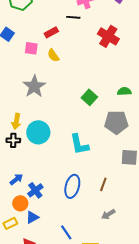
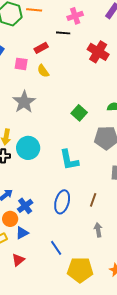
gray arrow: (108, 214) -> (98, 230), turned 112

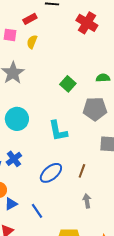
yellow semicircle: (43, 71) -> (32, 42), turned 56
blue ellipse: (62, 202) -> (51, 173), turned 35
blue cross: (25, 206) -> (14, 159), moved
blue line: (56, 248) -> (37, 211), moved

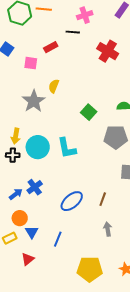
yellow semicircle: (32, 42) -> (54, 86), moved
cyan L-shape: (58, 131) -> (67, 148), moved
blue triangle: (11, 204) -> (32, 232), turned -32
blue line: (37, 211) -> (58, 239), turned 56

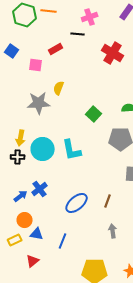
gray star: (34, 101) -> (39, 103), turned 30
blue triangle: (32, 232) -> (37, 234), turned -48

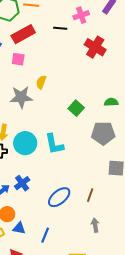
pink cross: (90, 17) -> (81, 15), moved
red rectangle: (56, 49) -> (23, 34), moved, size x1.6

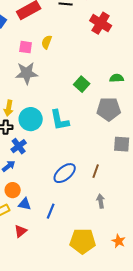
pink square: (18, 59) -> (26, 47), moved
yellow semicircle: (41, 82) -> (47, 42), moved
blue cross: (22, 183) -> (19, 146), moved

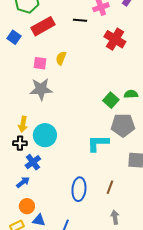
green square: (82, 84) -> (111, 100), moved
cyan L-shape: (60, 120) -> (98, 143), moved, turned 100
blue ellipse: (65, 173) -> (79, 189), turned -45

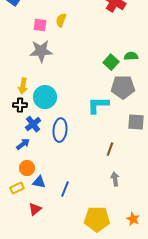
blue ellipse: (79, 189) -> (60, 130), moved

